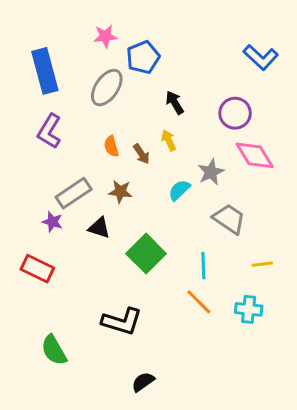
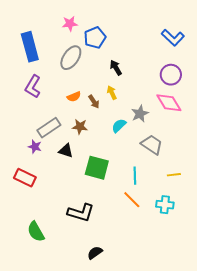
purple circle: (235, 113) -> (171, 75), moved
orange semicircle: (111, 146) -> (74, 97), turned -96
green square: (146, 254) -> (97, 168), turned -30

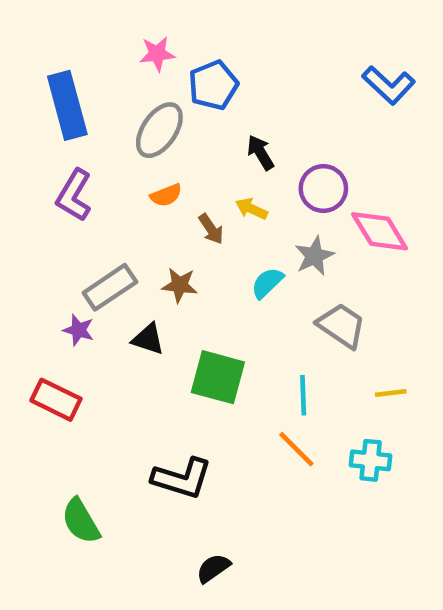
purple circle: (171, 75) -> (323, 189), moved
yellow arrow: (112, 93) -> (251, 209), turned -40
orange semicircle: (74, 97) -> (166, 195), moved

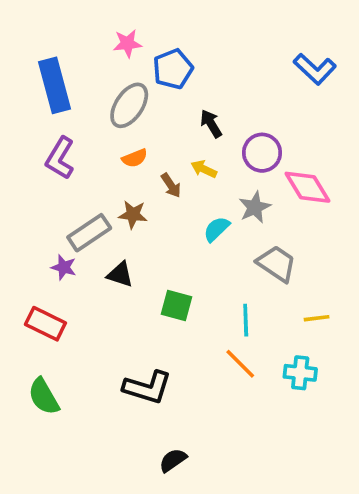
brown star: (180, 285) -> (133, 215), moved
green square: (218, 377) -> (176, 306), size x0.7
green semicircle: (81, 521) -> (44, 396), moved

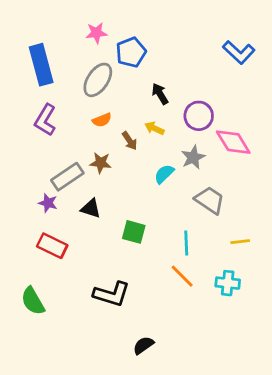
red rectangle: (45, 324) -> (52, 246), moved
black semicircle: (173, 460) -> (143, 345), moved

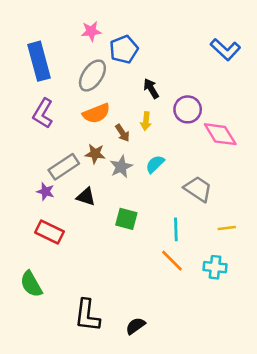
orange semicircle: (102, 120) -> (96, 113), size x1.5
yellow arrow: (154, 128) -> (146, 121), turned -108
gray star: (193, 157) -> (121, 167), moved
black L-shape: (112, 294) -> (87, 315), moved, turned 80

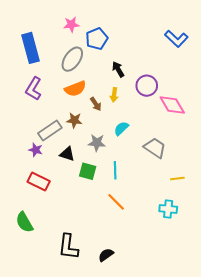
gray star: (121, 167) -> (97, 143), moved, turned 30
green square: (126, 219) -> (88, 171), moved
cyan line: (176, 229) -> (115, 170), moved
orange line: (172, 261) -> (116, 202), moved

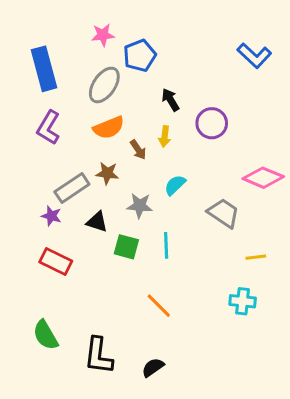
pink diamond: (172, 105) -> (263, 178), moved, turned -36
orange line: (116, 202) -> (159, 306), moved
green semicircle: (24, 222) -> (45, 335), moved

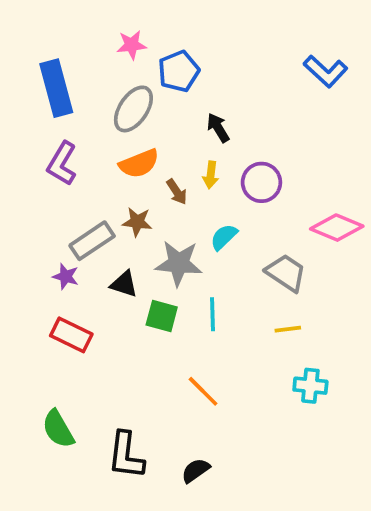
purple circle: (212, 123) -> (261, 182), moved
gray star: (140, 206) -> (179, 263), size x1.4
yellow line: (256, 257) -> (288, 329), moved

